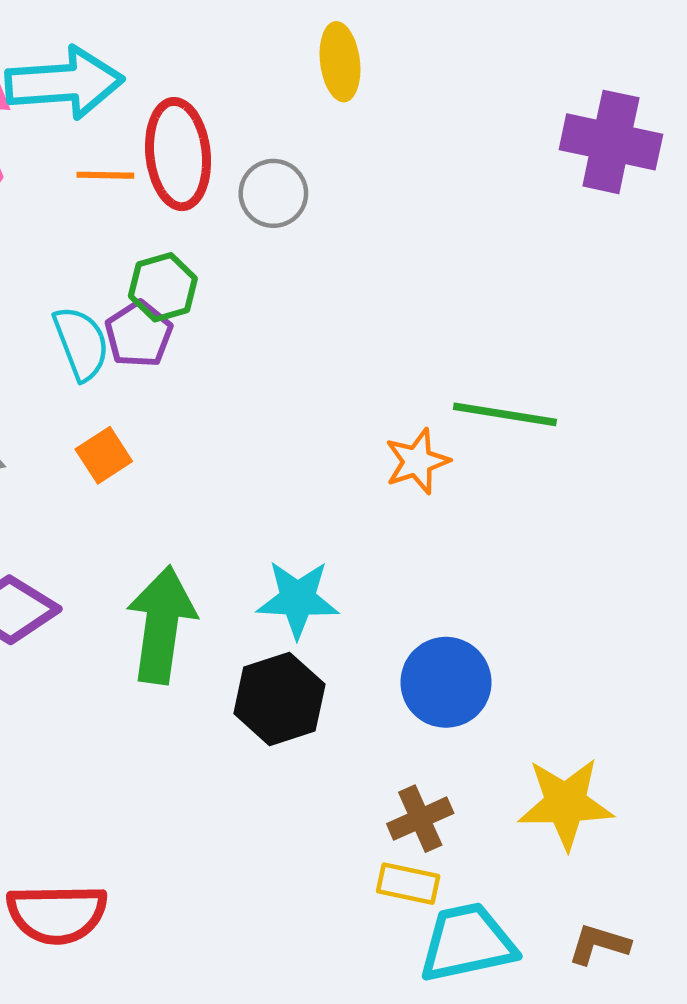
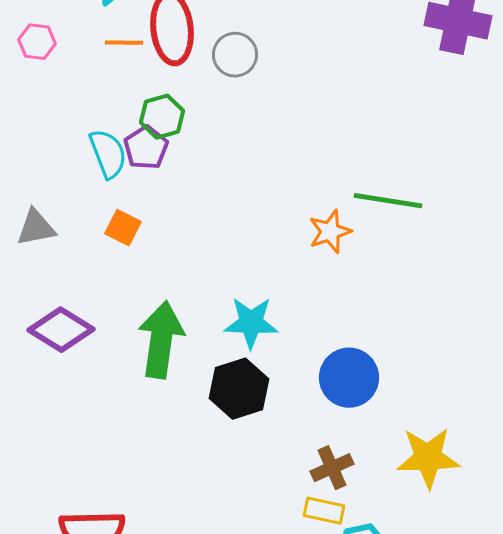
orange square: (104, 455) -> (123, 228), turned -30

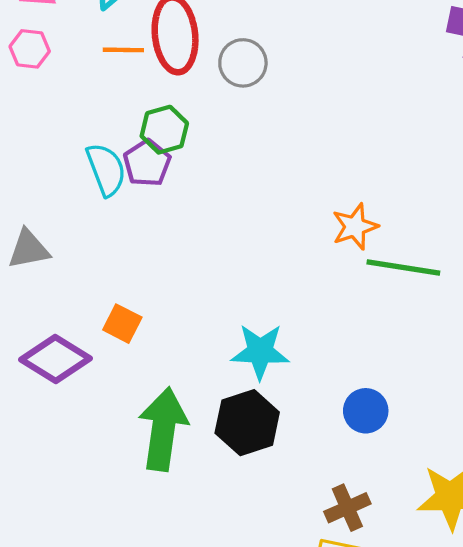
green line: (388, 201) -> (403, 268), moved
orange square: (123, 228) -> (122, 324), moved
orange star: (330, 232) -> (355, 227), moved
green arrow: (161, 340) -> (163, 429), moved
blue circle: (349, 378) -> (366, 411), size x0.7

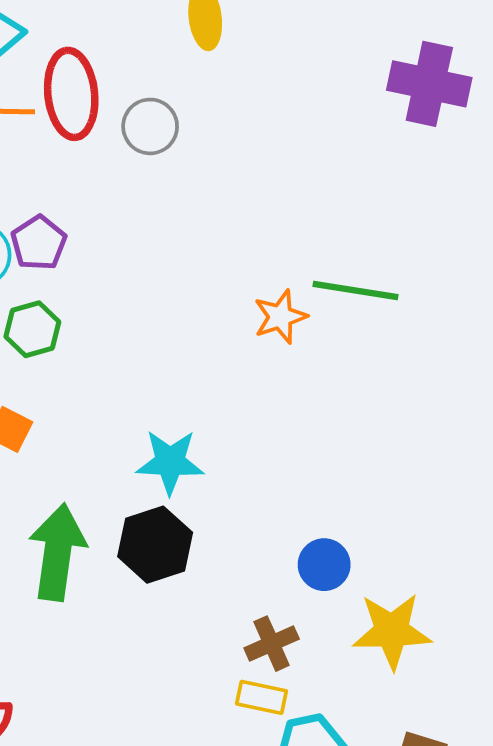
green hexagon: (164, 130) -> (32, 329), moved
green line: (403, 268) -> (355, 290), moved
blue circle: (366, 411) -> (324, 565), moved

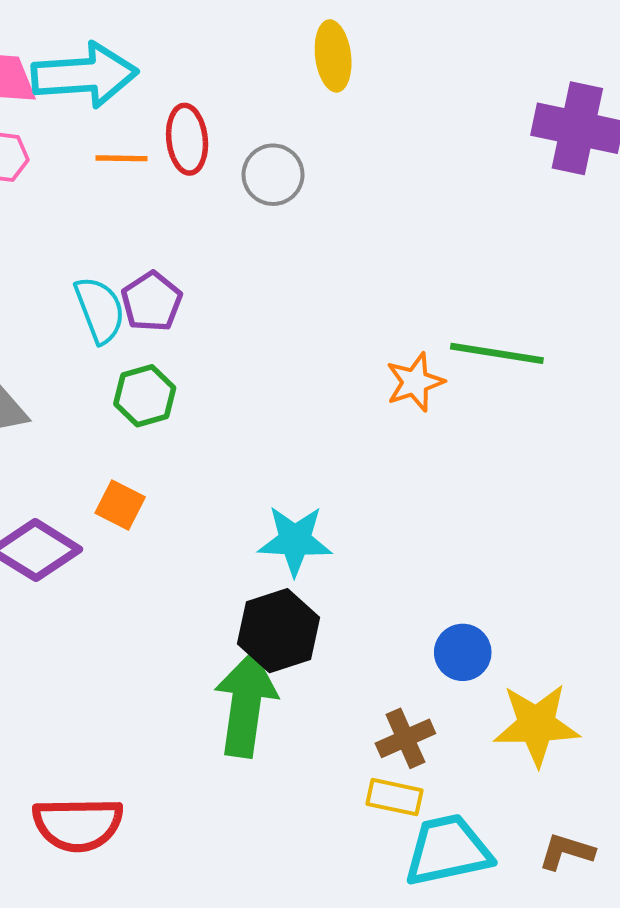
red ellipse: (71, 94) -> (187, 139), size x0.7
green arrow: (57, 552) -> (246, 704), moved

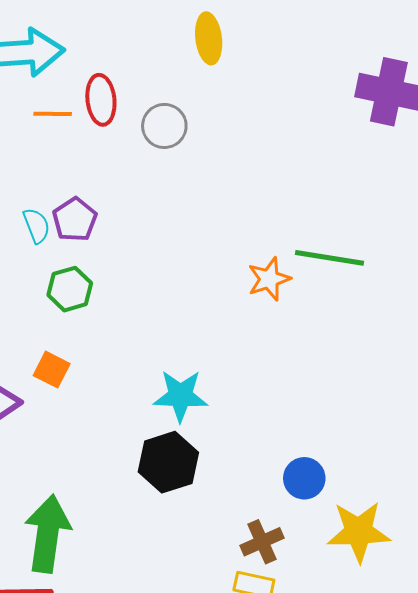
cyan semicircle: (100, 310) -> (37, 226), size x0.7
green arrow: (246, 704) -> (48, 534), moved

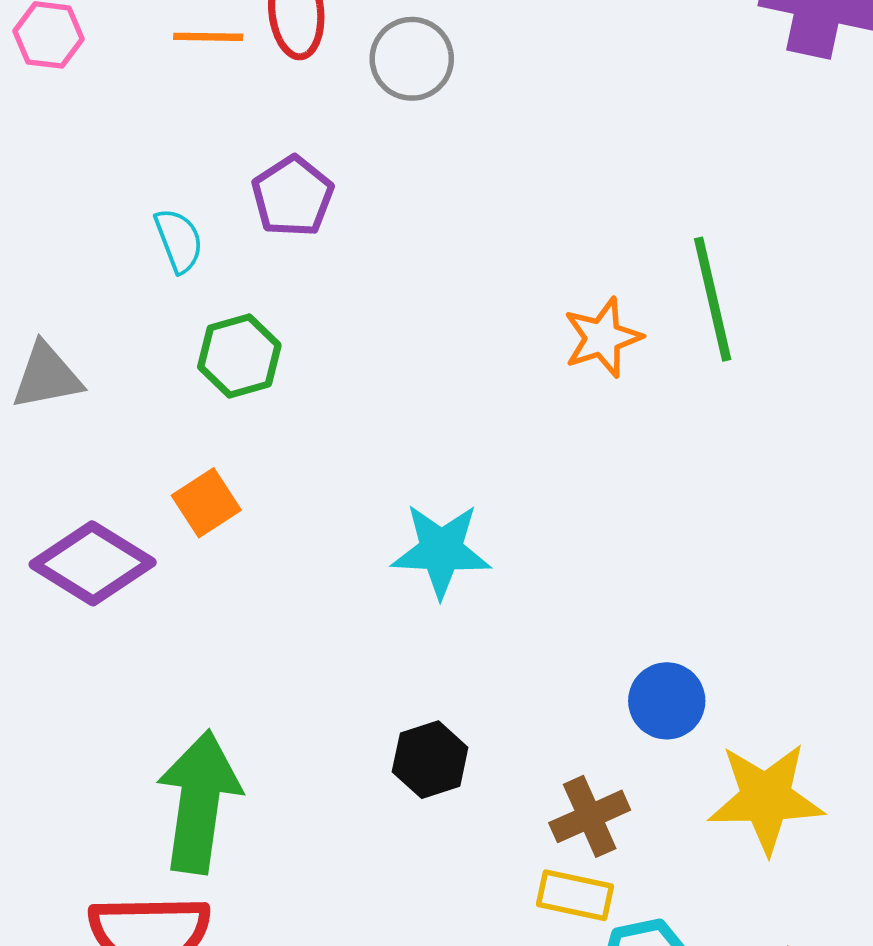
purple pentagon: (75, 220) -> (293, 196), moved
green line: (329, 258) -> (713, 299), turned 68
orange square: (52, 370) -> (206, 503), turned 30
black hexagon: (168, 462) -> (430, 760), moved, size x0.7

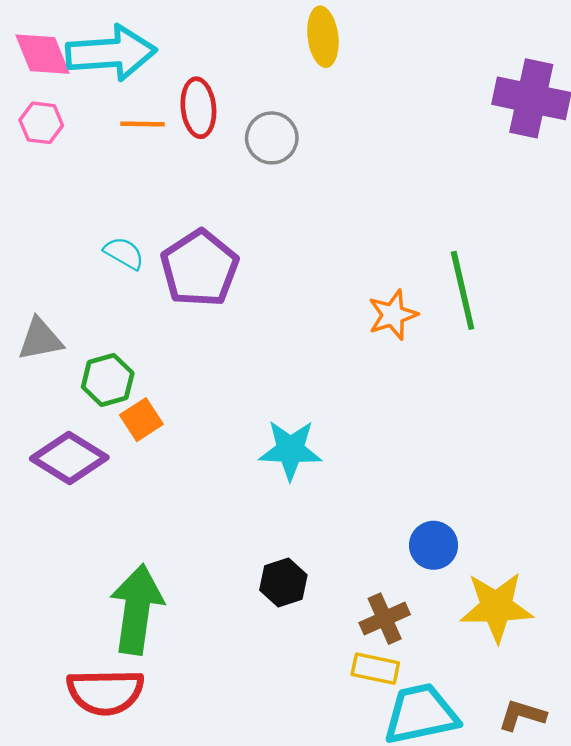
purple pentagon: (293, 196) -> (200, 268), moved, size x1.5
cyan semicircle: (179, 240) -> (124, 253), turned -39
green hexagon: (239, 356) -> (108, 380), moved

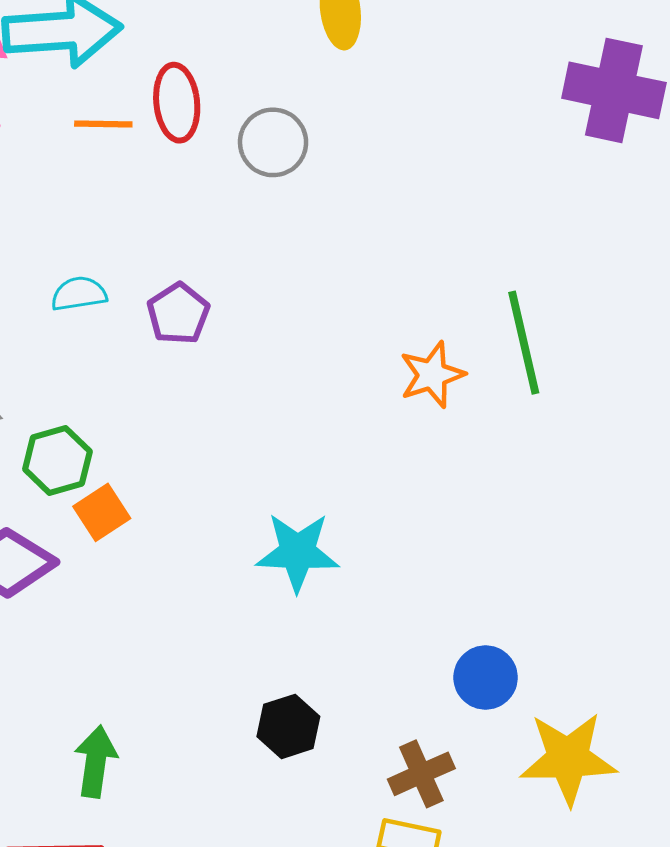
cyan semicircle: (124, 253) -> (79, 294), turned -39
purple pentagon: (200, 268) -> (178, 314), size x0.6
green arrow: (137, 609) -> (96, 762), size x0.6

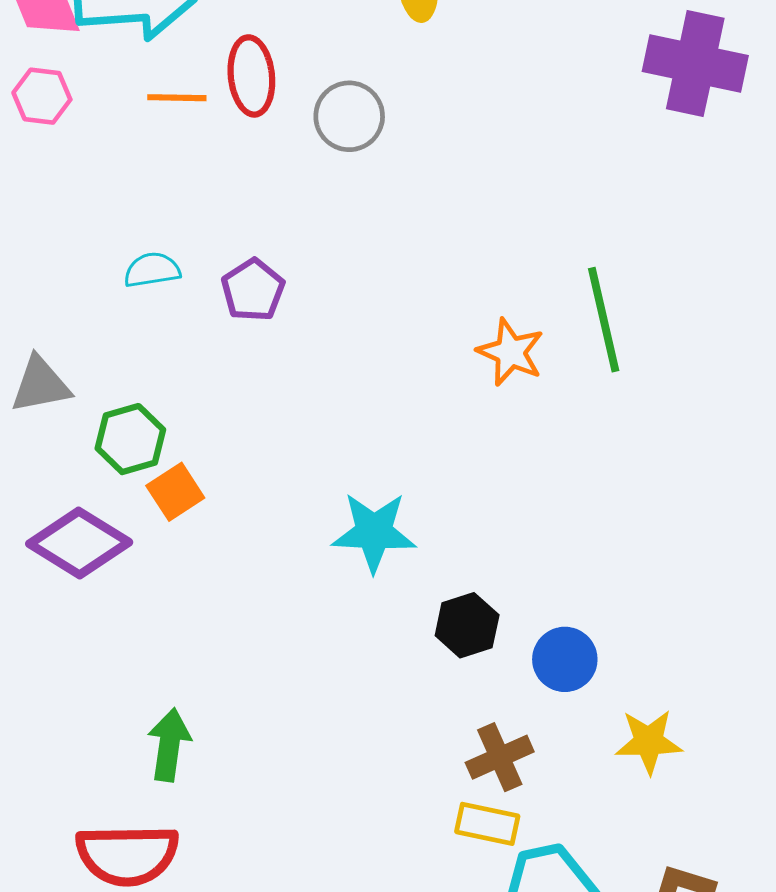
orange star: (432, 375) -> (511, 352), turned -30
black hexagon: (288, 726) -> (467, 625), moved
yellow star: (568, 759) -> (649, 742), size x0.7

